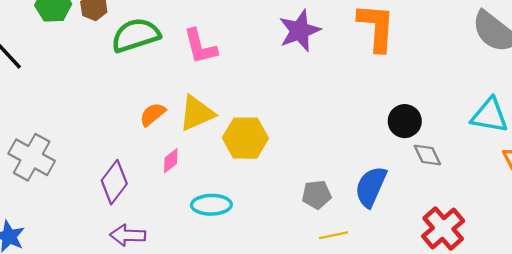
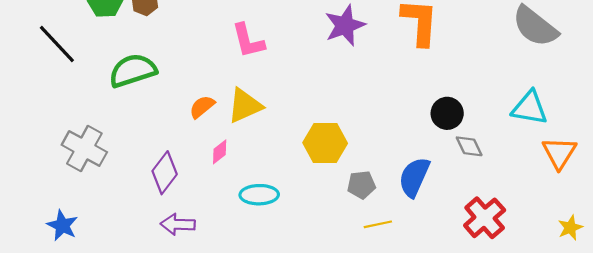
green semicircle: (136, 35) -> (133, 70), moved
yellow hexagon: (245, 138) -> (325, 143), moved

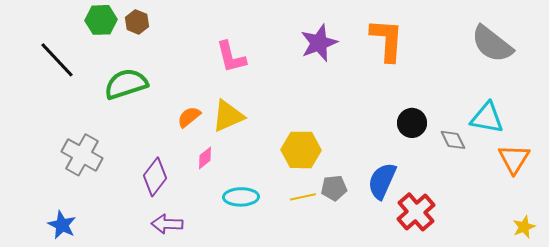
gray diamond: (469, 146) -> (453, 140), moved
red cross: (485, 218) -> (416, 212), moved
yellow line: (378, 224) -> (303, 197), moved

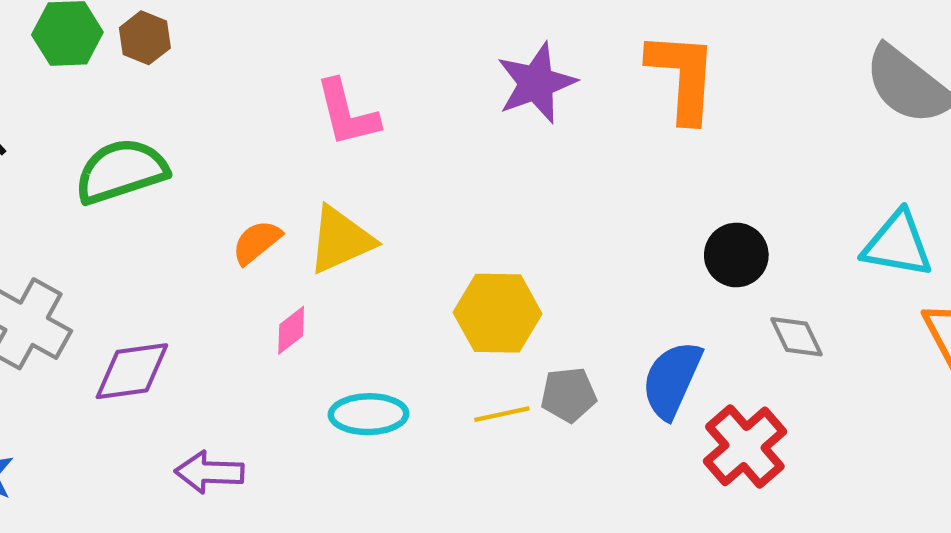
gray diamond: (453, 140) -> (796, 337), moved
purple diamond: (155, 177) -> (132, 371), moved, turned 45

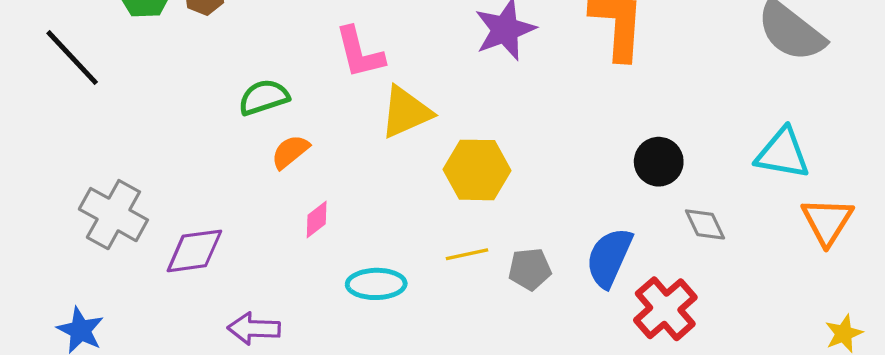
green semicircle: (121, 171) -> (264, 97), moved, size x0.7
yellow triangle: (341, 240) -> (406, 112), moved
yellow hexagon: (498, 313) -> (477, 170), moved
yellow line: (502, 414) -> (467, 254), moved

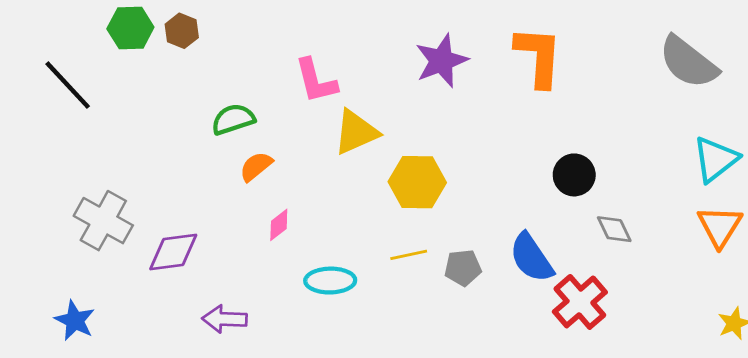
cyan triangle: (783, 153) -> (715, 159), moved, turned -48
blue semicircle: (609, 258) -> (531, 258), turned -58

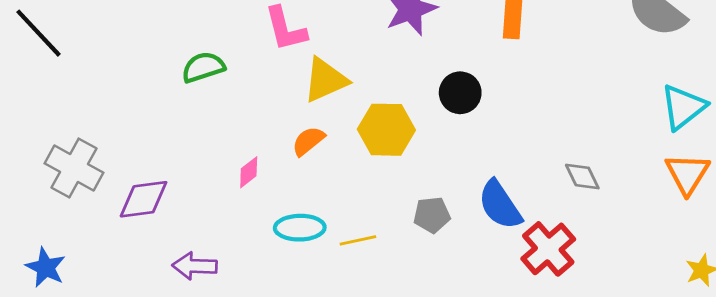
orange semicircle: (256, 166) -> (308, 141), moved
black circle: (574, 175) -> (460, 93), moved
yellow line: (409, 255) -> (358, 240), moved

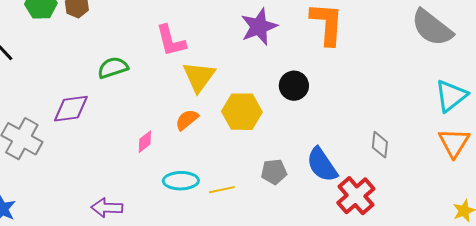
yellow triangle: (325, 80) -> (199, 77), turned -30
gray diamond: (582, 177) -> (380, 145), turned 32
purple diamond: (144, 199) -> (71, 109), moved

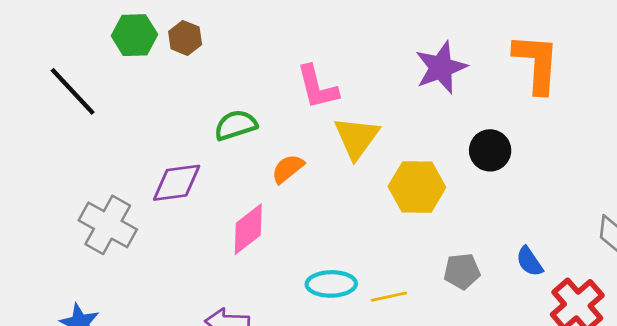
orange semicircle: (187, 120) -> (288, 169), moved
pink diamond: (145, 142) -> (248, 229), moved, size x1.6
blue semicircle: (322, 165) -> (529, 261), size x0.6

